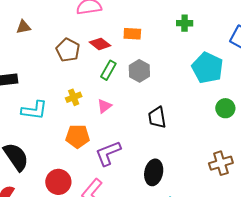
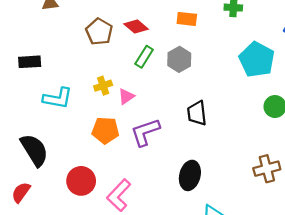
orange rectangle: (132, 34) -> (187, 19), moved
pink triangle: (104, 106) -> (126, 96), moved
purple L-shape: (108, 153) -> (145, 132), moved

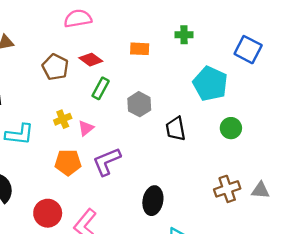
gray hexagon: (179, 59) -> (139, 104), moved
black trapezoid: (197, 113) -> (176, 129), moved

